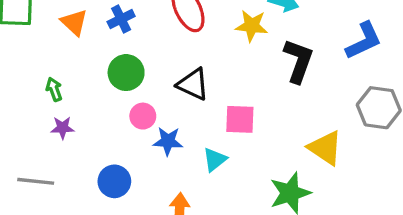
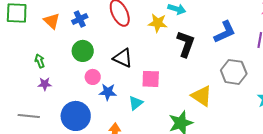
blue circle: (114, 181) -> (76, 116), size x1.5

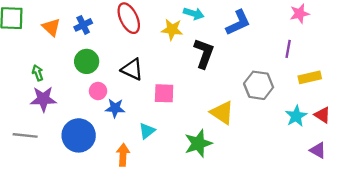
blue L-shape: (225, 32) -> (238, 23), moved
purple star: (45, 84) -> (43, 99), size x1.6
cyan triangle: (136, 103) -> (147, 131), moved

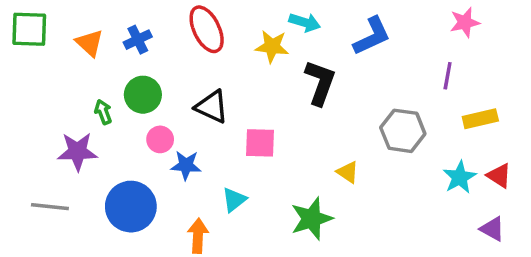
green arrow: (38, 73) -> (103, 112), moved
yellow triangle: (222, 113) -> (348, 172), size x0.6

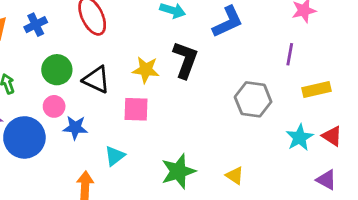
yellow star: (272, 46) -> (146, 70), moved
green circle: (143, 95) -> (57, 70), moved
yellow triangle: (348, 172) -> (235, 176), moved
blue circle: (131, 207) -> (24, 137), moved

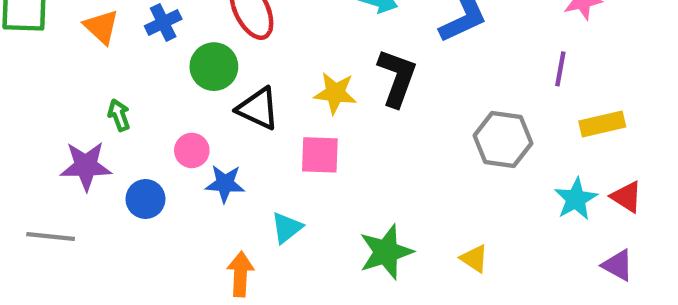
green circle: (57, 70) -> (214, 67), moved
blue circle: (24, 137) -> (145, 199), size x0.6

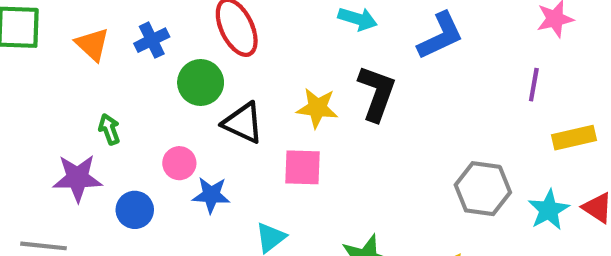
gray hexagon: (503, 139) -> (483, 189), moved

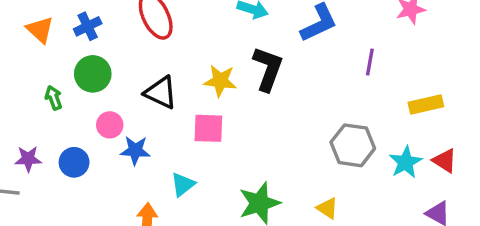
green circle: (201, 83) -> (93, 74), moved
purple line: (534, 85) -> (370, 62), moved
purple star: (77, 178) -> (28, 159), moved, size x0.7

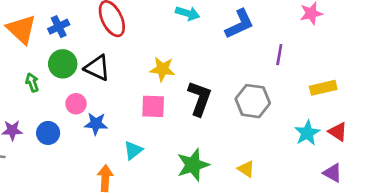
orange triangle: (40, 30) -> (21, 29), size x1.4
black L-shape: (268, 69) -> (200, 98), moved
black triangle: (161, 93) -> (97, 68), moved
gray hexagon: (353, 145) -> (253, 101), moved

